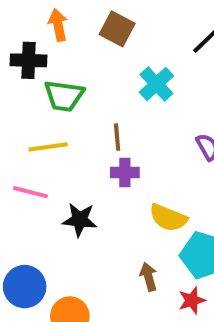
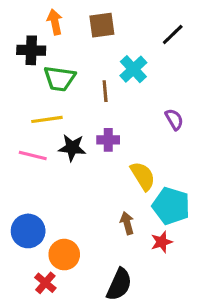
brown square: (117, 29) -> (102, 25), turned -36
brown line: (117, 137) -> (105, 91), moved
yellow semicircle: (168, 218) -> (143, 176), turned -144
black star: (80, 220) -> (72, 148), moved

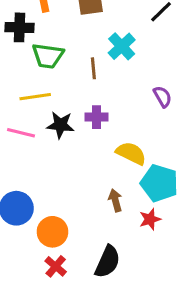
yellow semicircle: (143, 176) -> (131, 153), turned -32
red cross: (45, 283) -> (56, 266), moved

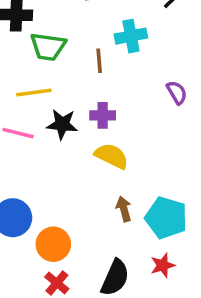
cyan cross: (122, 46) -> (131, 36), turned 32
yellow semicircle: (131, 153) -> (112, 156), moved
cyan pentagon: (159, 183) -> (166, 218), moved
red star: (150, 219) -> (163, 265), moved

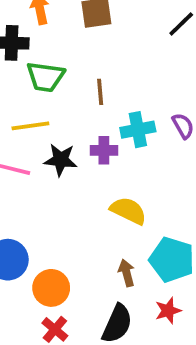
cyan cross: (131, 36) -> (138, 130), moved
yellow semicircle: (112, 156) -> (128, 211), moved
brown arrow: (124, 209) -> (127, 273), moved

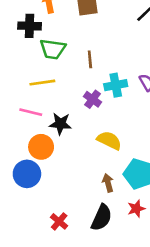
purple cross: (104, 150) -> (93, 99), turned 36
black star: (61, 160) -> (60, 124), moved
orange circle: (51, 288) -> (41, 147), moved

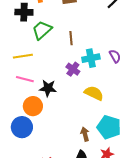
green trapezoid: (53, 49) -> (42, 30), turned 130
yellow line: (42, 83) -> (23, 56), moved
yellow semicircle: (109, 140) -> (94, 93), moved

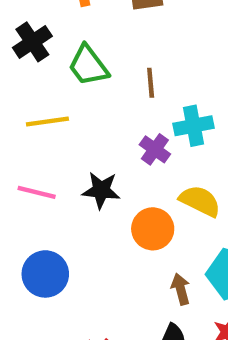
black cross: (24, 12) -> (32, 42), moved, turned -36
green trapezoid: (42, 30) -> (88, 66), turned -85
pink line: (25, 79) -> (37, 192), moved
orange circle: (33, 106) -> (153, 229), moved

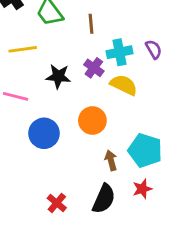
black star: (101, 190) -> (58, 76), moved
yellow semicircle: (200, 201) -> (124, 85), moved
blue circle: (45, 274) -> (44, 133), moved

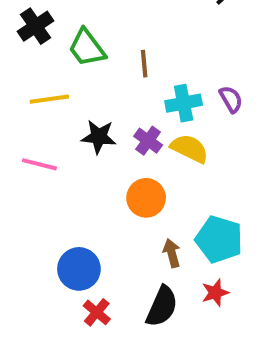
purple cross: (94, 68) -> (148, 141), moved
blue circle: (44, 133) -> (79, 269), moved

